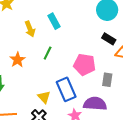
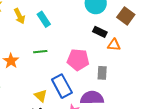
yellow arrow: (30, 29) -> (19, 16), moved
green line: (48, 53) -> (40, 52), turned 64

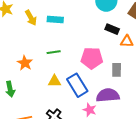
cyan rectangle: (44, 19) -> (55, 20), turned -49
yellow triangle: (41, 96) -> (54, 81), moved, turned -40

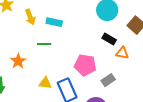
green line: (54, 52) -> (44, 44), moved
gray rectangle: (117, 70) -> (108, 80), turned 48

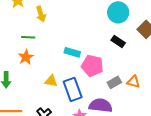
cyan rectangle: (54, 22) -> (72, 52), moved
green line: (44, 44) -> (28, 37), moved
orange triangle: (122, 53) -> (133, 82), moved

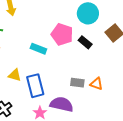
pink pentagon: (92, 66) -> (62, 34), moved
gray rectangle: (114, 82) -> (77, 83), turned 32

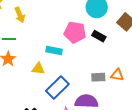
yellow triangle: (15, 75) -> (38, 69), moved
blue rectangle: (35, 86) -> (57, 88), turned 70

